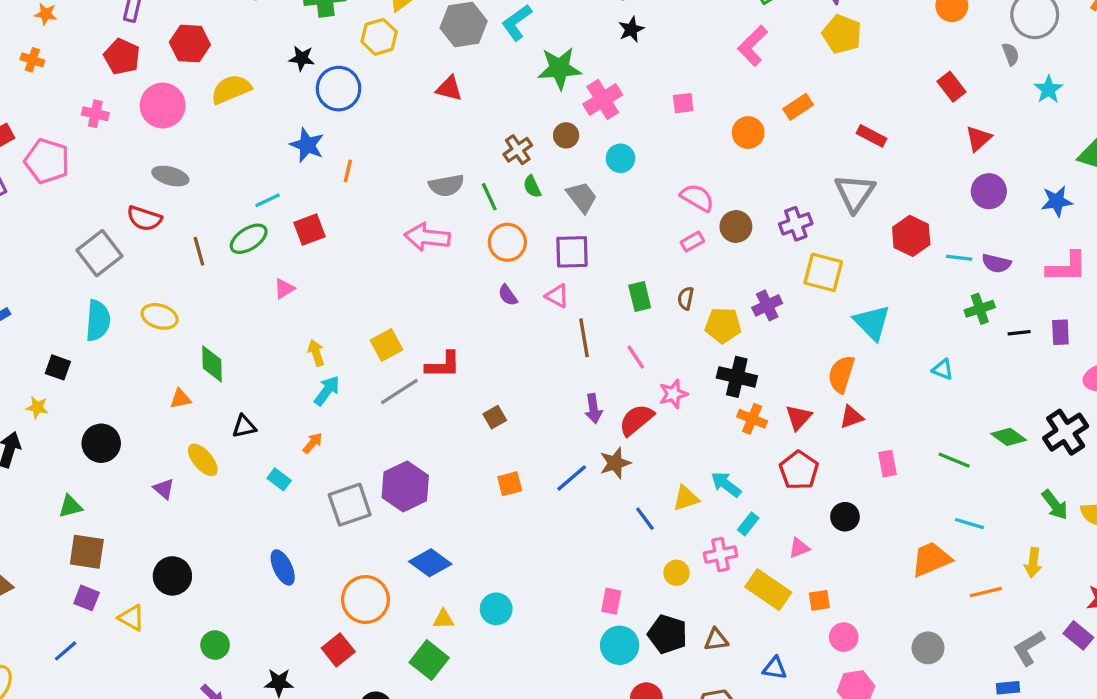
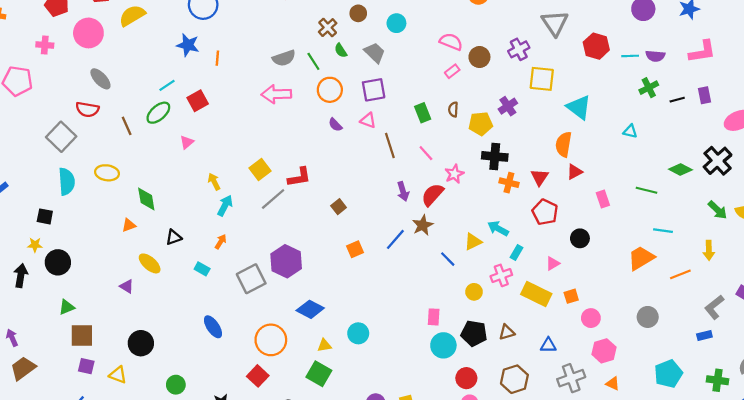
gray ellipse: (170, 176) -> (100, 79), turned 40
black circle: (101, 443) -> (58, 262), moved

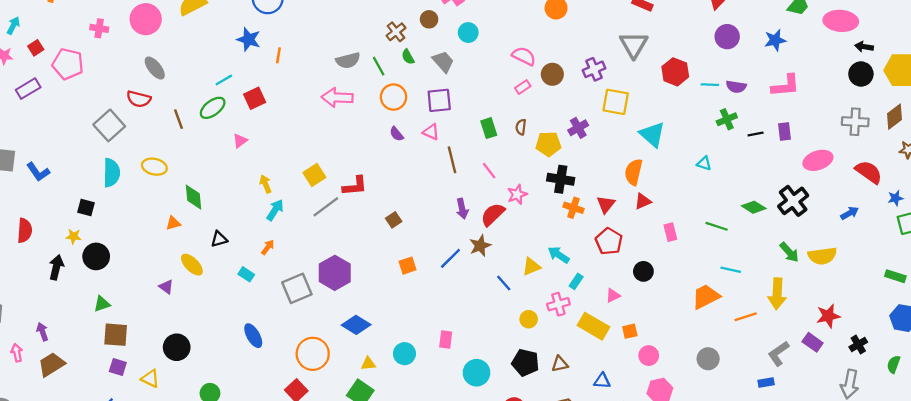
yellow arrow: (709, 250) -> (777, 294), size x1.5
pink rectangle: (434, 317) -> (446, 339), moved
cyan circle: (443, 345) -> (477, 373), moved

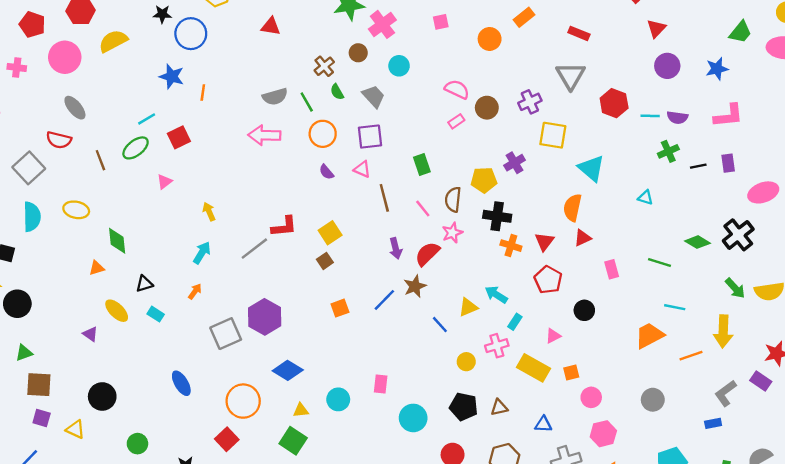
brown semicircle: (521, 127) -> (453, 199), moved, size x1.5
yellow square: (314, 175) -> (330, 233), moved
yellow arrow: (266, 184) -> (209, 212), moved
cyan rectangle: (246, 274) -> (156, 314), moved

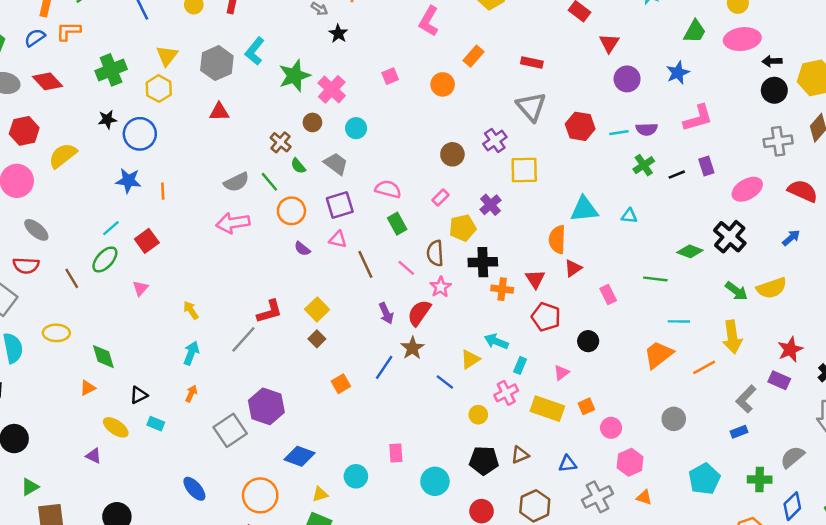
pink semicircle: (457, 89) -> (388, 189), moved
pink rectangle: (456, 121) -> (441, 197), moved
cyan triangle: (591, 168) -> (584, 209), moved, turned -36

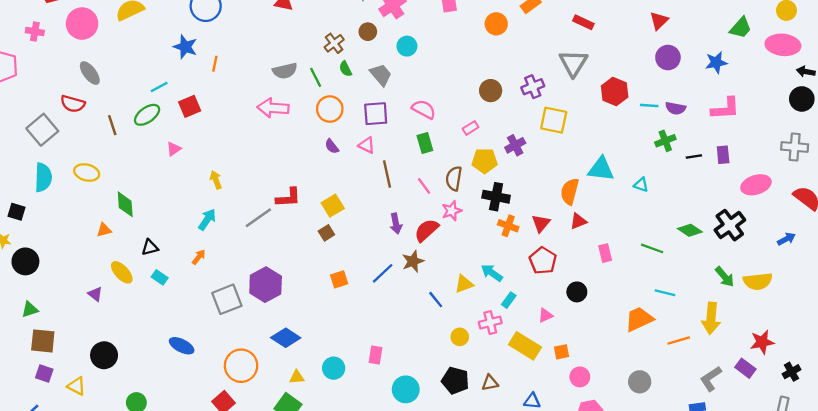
blue ellipse: (194, 489) -> (182, 346), turned -35

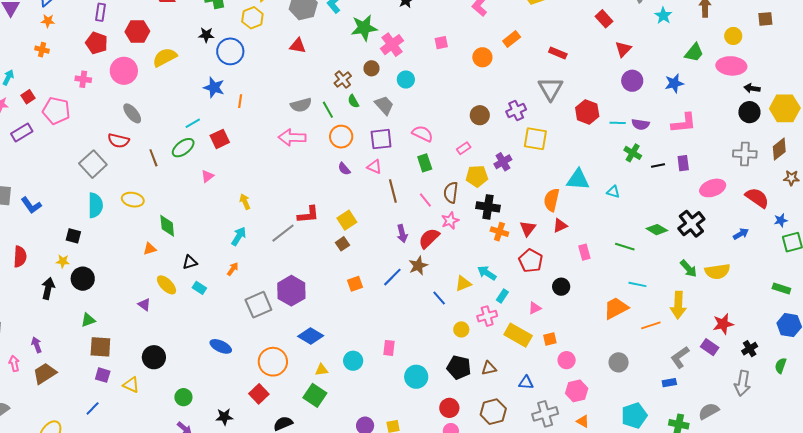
green cross: (665, 141) -> (633, 153), turned -36

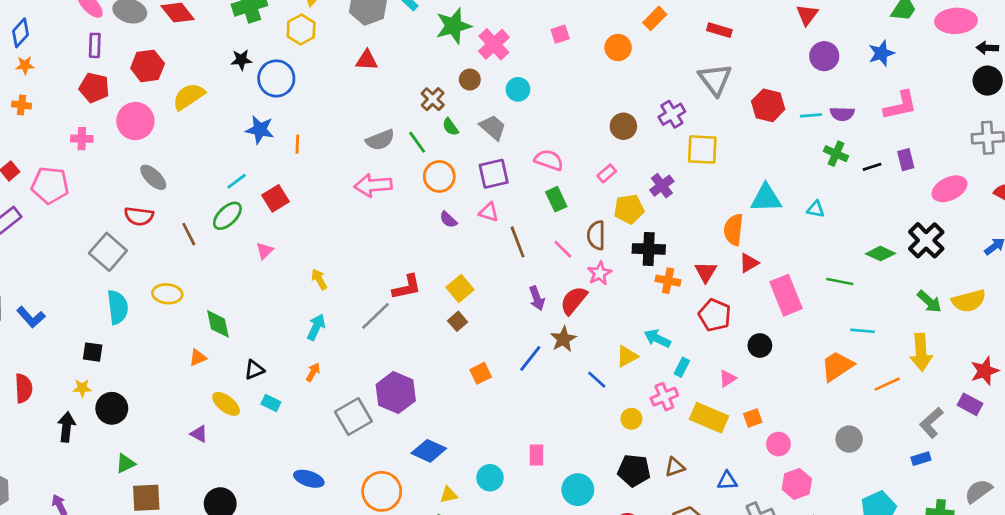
pink rectangle: (584, 252) -> (786, 295), size x1.8

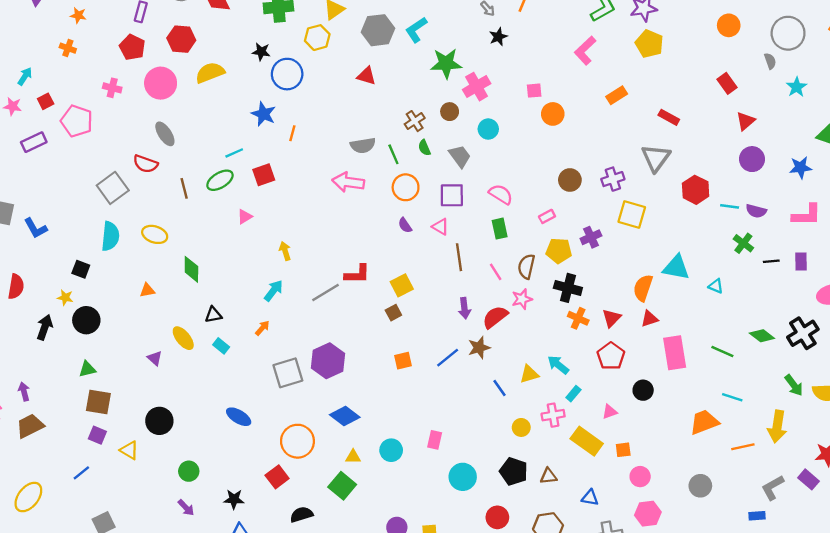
orange circle: (618, 48) -> (553, 114), moved
orange triangle: (198, 358) -> (147, 290), moved

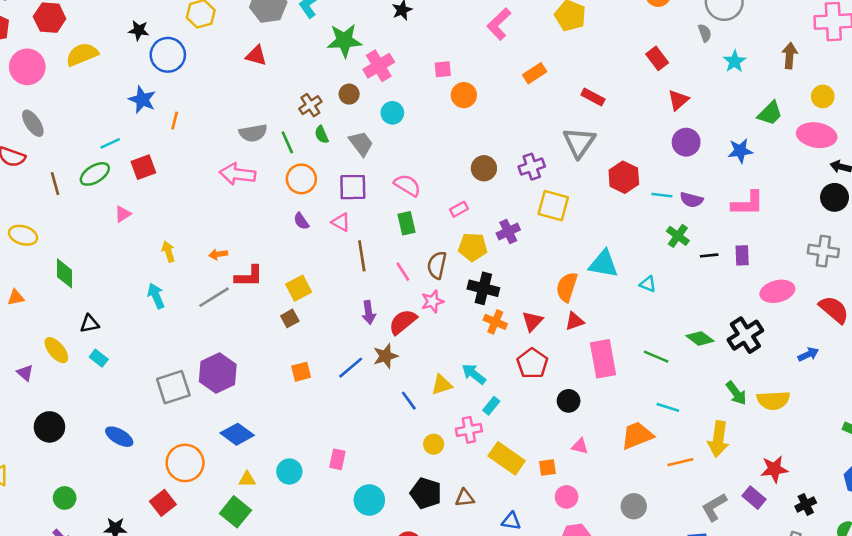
cyan arrow: (273, 291) -> (156, 296), turned -60
orange arrow: (262, 328) -> (218, 254), moved, turned -140
pink triangle: (610, 412) -> (580, 446), moved, turned 35
black circle: (159, 421) -> (49, 427), moved

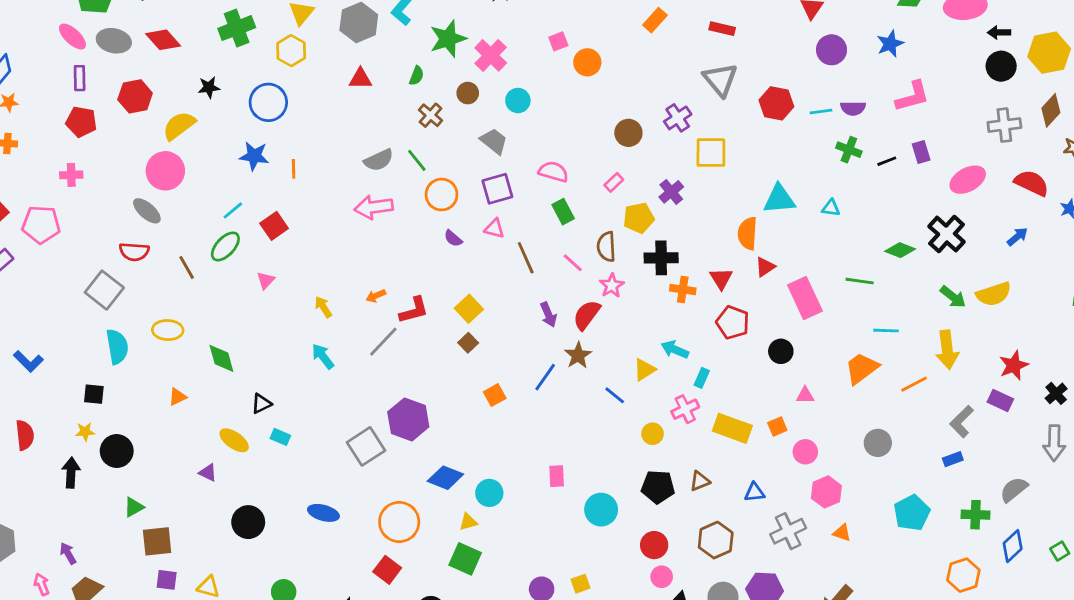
black star: (139, 30) -> (209, 87), moved
pink circle: (27, 67) -> (165, 171), moved
green semicircle: (322, 135) -> (417, 76), moved, turned -120
cyan circle: (289, 472) -> (489, 493), moved

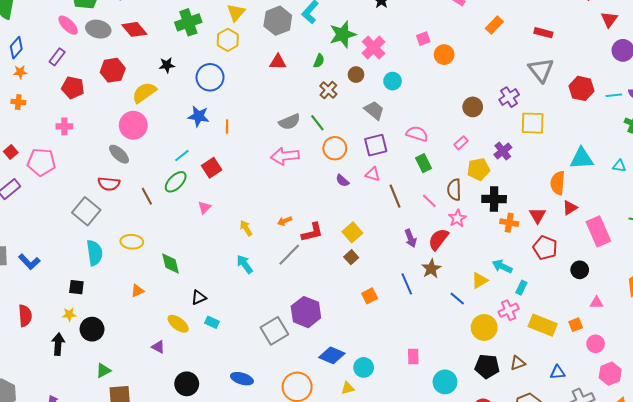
purple rectangle: (80, 78) -> (57, 57), moved, turned 36
blue line: (545, 377) -> (407, 284), turned -60
yellow circle: (652, 434) -> (484, 327), size x1.6

